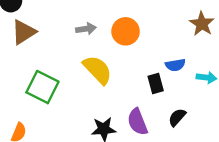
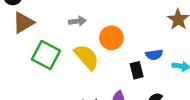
orange circle: (126, 31) -> (111, 38), moved
green square: (42, 87) -> (46, 55), moved

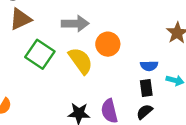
gray arrow: (77, 21) -> (75, 24), size x1.5
black rectangle: (137, 70) -> (146, 88), moved

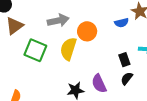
yellow semicircle: (81, 61) -> (68, 49), turned -115
blue semicircle: (149, 66) -> (122, 23), moved

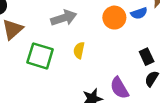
orange circle: (87, 31) -> (114, 18), moved
yellow semicircle: (68, 49) -> (79, 50), size x0.6

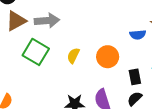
gray arrow: (64, 18) -> (47, 21), moved
orange circle: (114, 18) -> (108, 57), moved

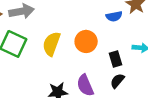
yellow semicircle: (73, 56) -> (51, 44), size x1.5

